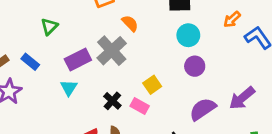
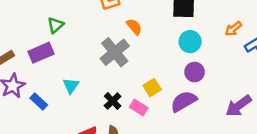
purple rectangle: (78, 59) -> (41, 53), moved
blue rectangle: (30, 62) -> (39, 101), moved
purple semicircle: (203, 109) -> (184, 101), moved

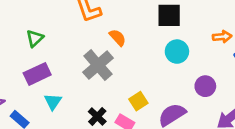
orange arrow: (233, 29) -> (222, 37), turned -144
purple rectangle: (41, 53) -> (37, 74), moved
purple circle: (195, 72) -> (205, 86), moved

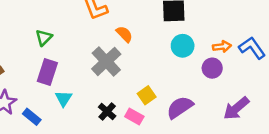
orange arrow: (222, 37) -> (222, 47), moved
purple rectangle: (37, 74) -> (47, 72), turned -45
purple circle: (205, 86) -> (212, 68), moved

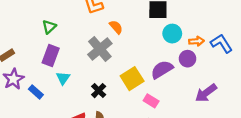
cyan circle: (183, 46) -> (172, 34), moved
yellow square: (147, 95) -> (132, 79), size x1.5
purple semicircle: (180, 107) -> (162, 69), moved
pink rectangle: (134, 117) -> (151, 101), moved

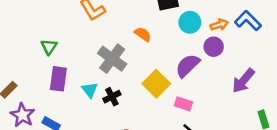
orange semicircle: (116, 27) -> (143, 34), moved
cyan triangle: (63, 78) -> (90, 90), moved
black cross: (99, 91) -> (112, 97), moved, turned 32

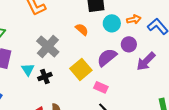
orange arrow: (219, 25) -> (134, 19), moved
orange semicircle: (143, 34) -> (82, 29), moved
purple arrow: (243, 81) -> (146, 61), moved

